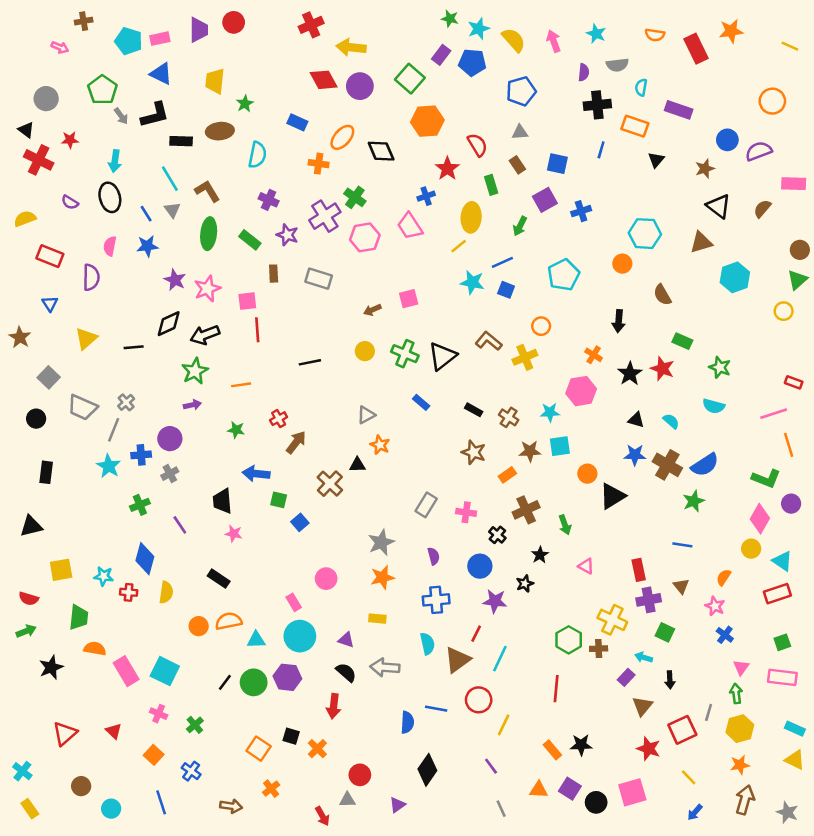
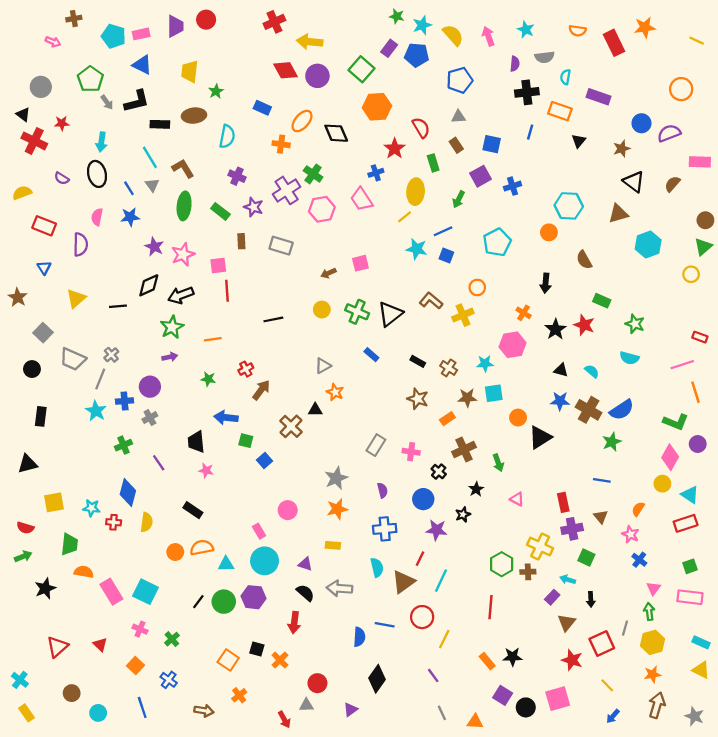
orange triangle: (539, 790) -> (475, 722), moved

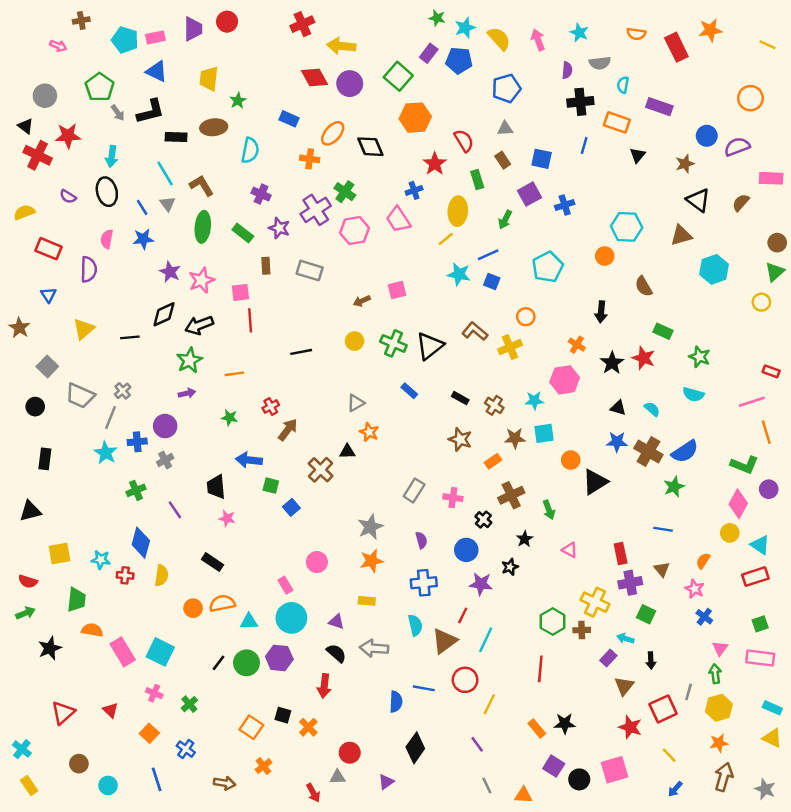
red star: (62, 123) -> (68, 136), size x1.5

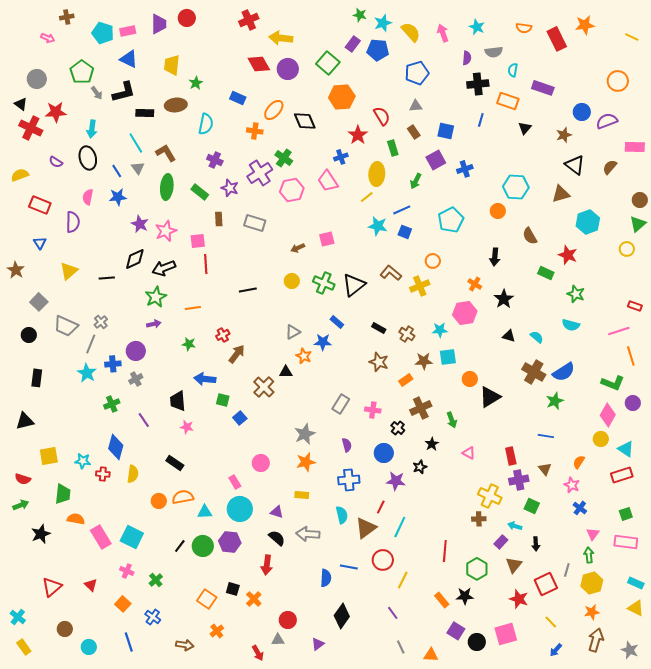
red star: (644, 358) -> (568, 255), moved
blue star: (617, 442) -> (323, 342), moved
green hexagon: (553, 622) -> (477, 569), moved

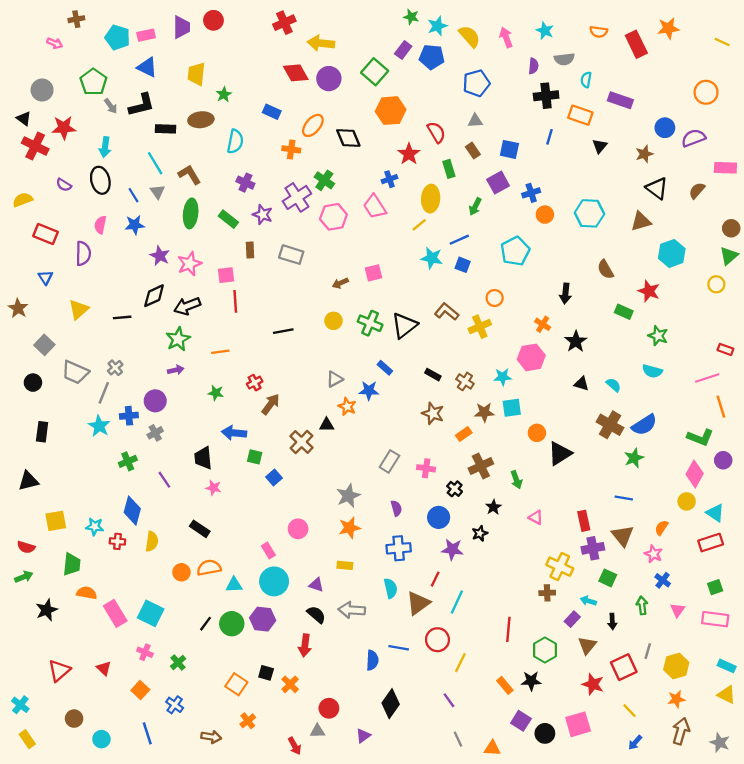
orange circle: (498, 211) -> (545, 215), moved
brown triangle: (545, 469) -> (623, 536), size x1.5
green arrow: (589, 555) -> (642, 605), moved

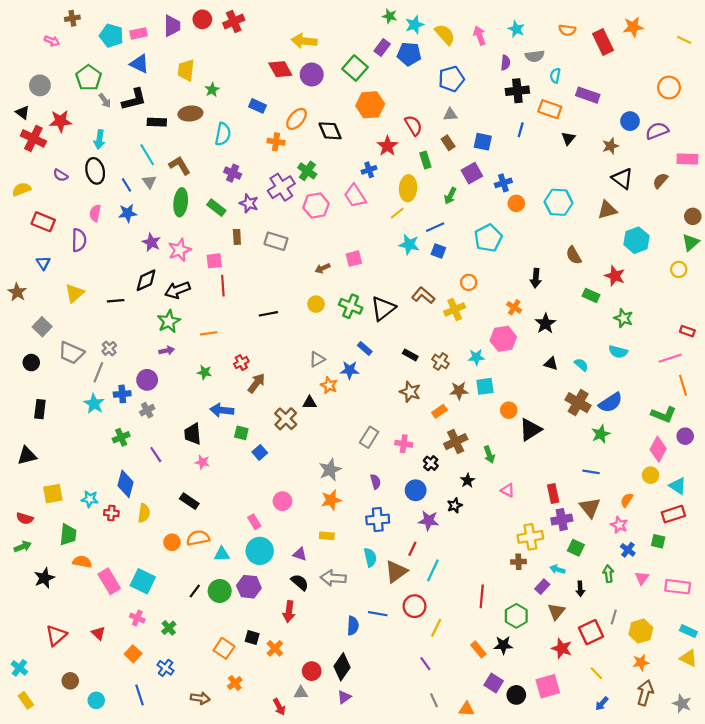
red cross: (284, 23) -> (234, 21), moved
yellow cross: (560, 567) -> (530, 537), turned -35
green square: (715, 587) -> (658, 541), moved, turned 32
black diamond: (391, 704) -> (342, 667), moved

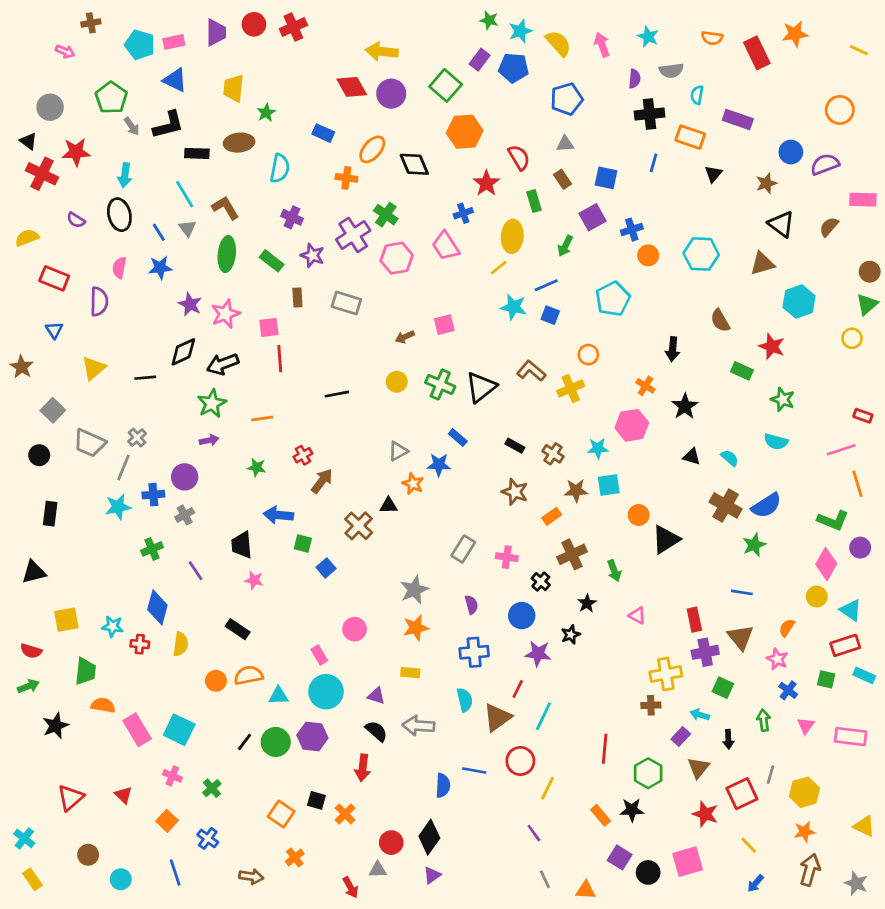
cyan star: (94, 404) -> (118, 507), turned 30
cyan rectangle: (688, 631) -> (864, 675), moved

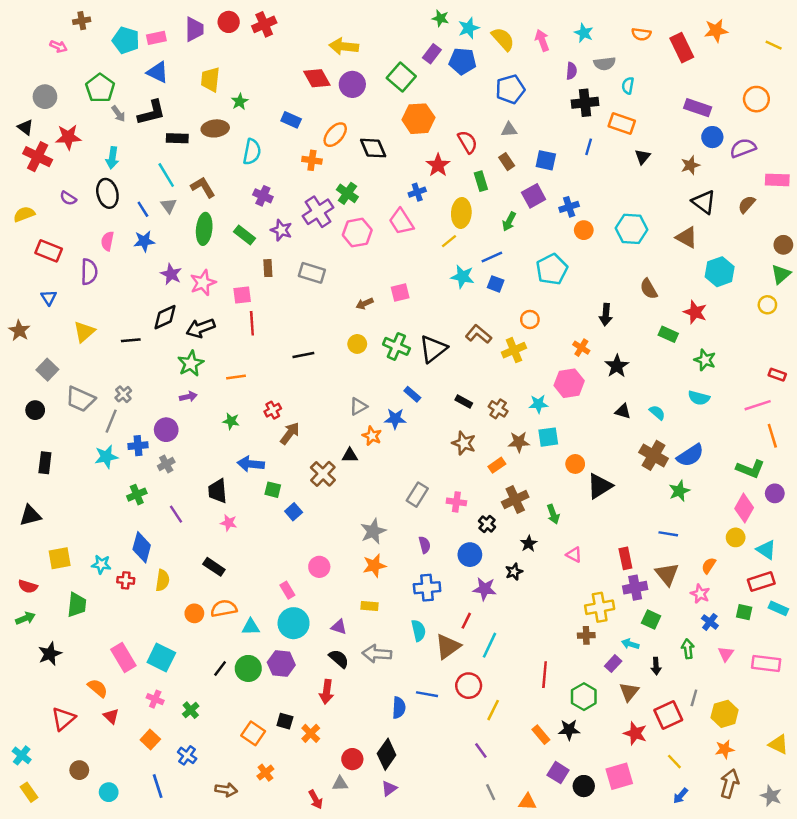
purple rectangle: (738, 119) -> (698, 108), moved
brown triangle: (762, 264) -> (687, 237), turned 45
orange semicircle: (103, 705) -> (98, 688), moved, turned 30

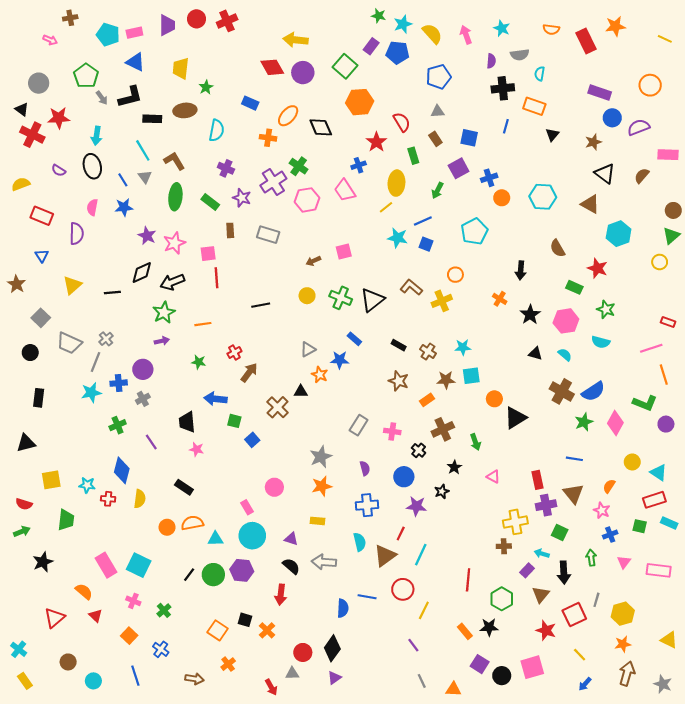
pink hexagon: (569, 383) -> (566, 321), moved
pink diamond: (744, 508) -> (615, 423), moved
blue cross: (710, 622) -> (610, 535), turned 32
black arrow: (656, 666) -> (564, 572), size x1.5

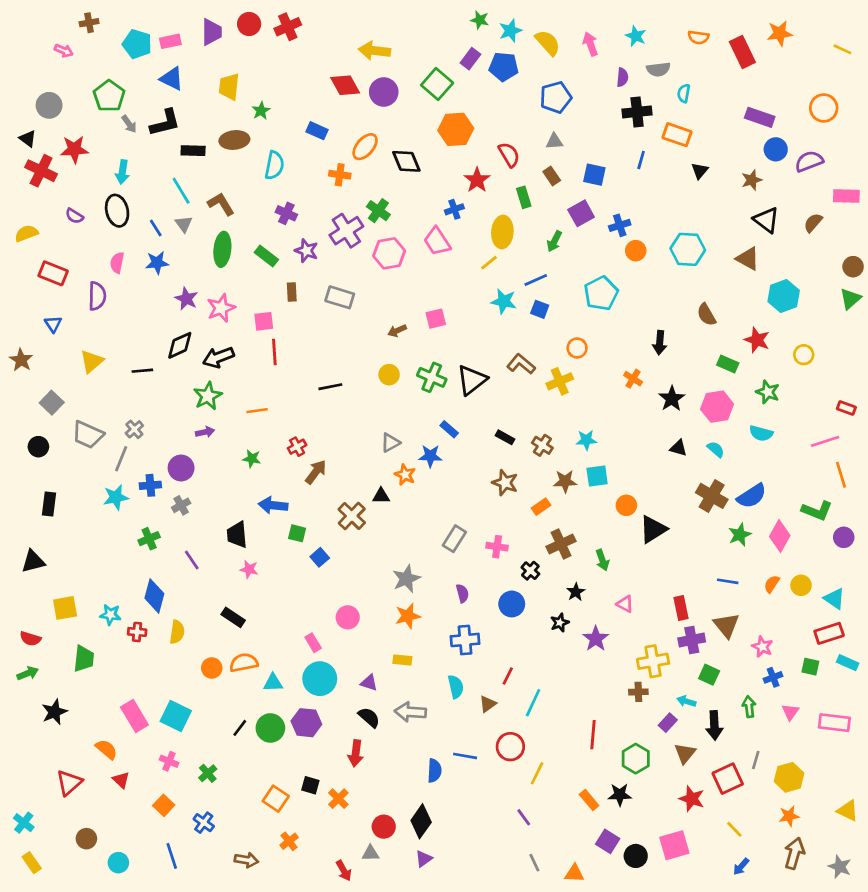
yellow circle: (660, 262) -> (804, 355), moved
orange semicircle: (609, 486) -> (772, 584), moved
purple star: (416, 506) -> (596, 639), moved, turned 30
brown triangle: (385, 556) -> (488, 704), size x0.6

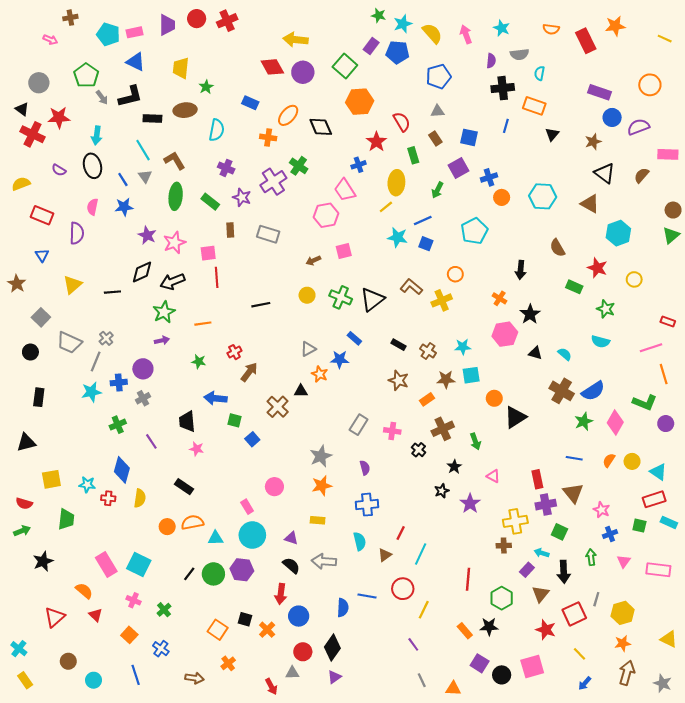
pink hexagon: (389, 253) -> (326, 215), moved
pink hexagon: (717, 407) -> (505, 334), moved
blue circle: (512, 604) -> (299, 616), moved

